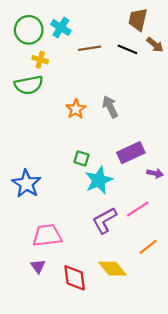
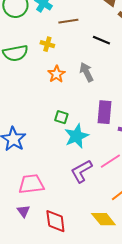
black line: (127, 49) -> (101, 40), moved
yellow cross: (40, 60) -> (47, 44), moved
purple rectangle: (131, 153) -> (104, 112), turned -60
yellow diamond: (113, 269) -> (103, 219), moved

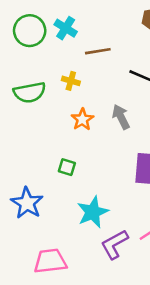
green square: (61, 117) -> (67, 167), moved
cyan star: (76, 136) -> (93, 212), moved

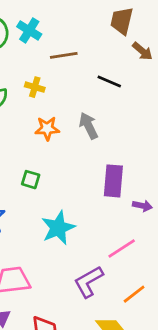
orange star: (82, 119) -> (47, 128), turned 30
purple L-shape: (115, 244) -> (89, 282), moved

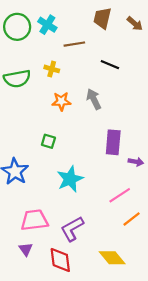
brown trapezoid: (122, 21) -> (102, 18), moved
brown arrow: (142, 51) -> (135, 24), moved
purple L-shape: (89, 282) -> (72, 229), moved
orange line: (134, 294) -> (132, 219), moved

